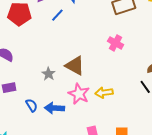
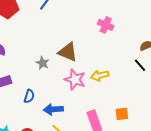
blue semicircle: (32, 105) -> (29, 96), turned 56
blue arrow: (54, 108) -> (53, 109), moved

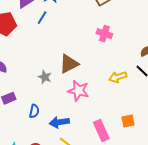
brown triangle: (68, 52) -> (69, 64), turned -45
yellow arrow: (100, 76) -> (118, 77), moved

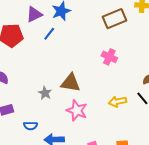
brown triangle: (69, 64) -> (71, 83), turned 30
blue semicircle: (34, 111) -> (30, 126), turned 72

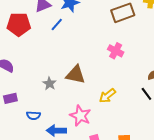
yellow arrow: (117, 102) -> (107, 96), moved, turned -30
pink star: (77, 111) -> (80, 116), moved

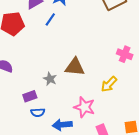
pink cross: (116, 51) -> (125, 54), moved
purple rectangle: (10, 98) -> (30, 96), moved

